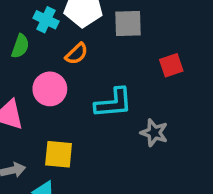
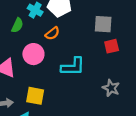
gray square: (128, 24) -> (103, 24), moved
gray star: (154, 133) -> (111, 88), moved

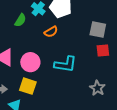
pink circle: (33, 54) -> (30, 62), moved

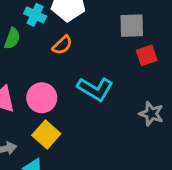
cyan L-shape: (65, 64) -> (95, 89), turned 35
yellow square: (28, 86) -> (46, 135), turned 36

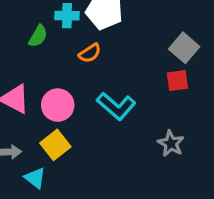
cyan cross: (35, 15) -> (67, 16), turned -35
gray square: (132, 26) -> (184, 48), moved, turned 32

